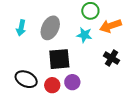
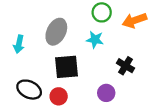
orange arrow: (111, 26) -> (135, 20), moved
cyan arrow: (21, 28) -> (19, 44), moved
purple circle: (72, 82) -> (106, 93), moved

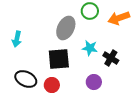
gray ellipse: (56, 32) -> (66, 28), moved
cyan star: (95, 40) -> (90, 48), moved

